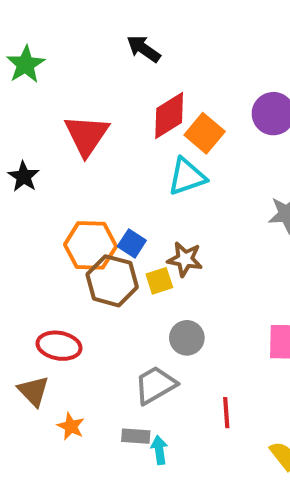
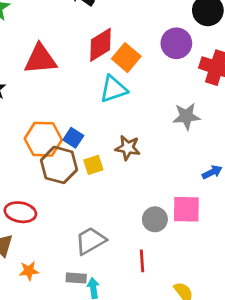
red triangle: (87, 135) -> (40, 59), turned 51
brown star: (185, 259) -> (128, 148), moved
gray circle: (187, 338) -> (155, 219), moved
orange star: (71, 426) -> (29, 271), turned -30

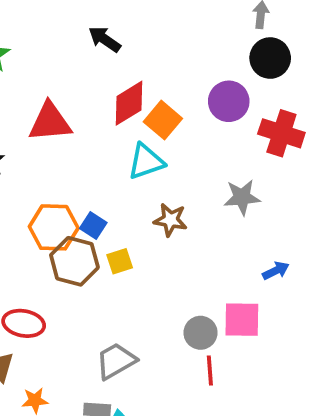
brown star: (128, 148) -> (170, 220), moved
red line: (142, 261) -> (210, 370), moved

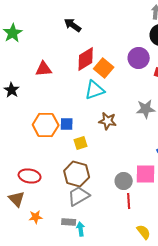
red triangle: (50, 122) -> (44, 69), size x0.7
blue square: (93, 226) -> (67, 124), turned -32
brown hexagon: (74, 261) -> (77, 174), moved

